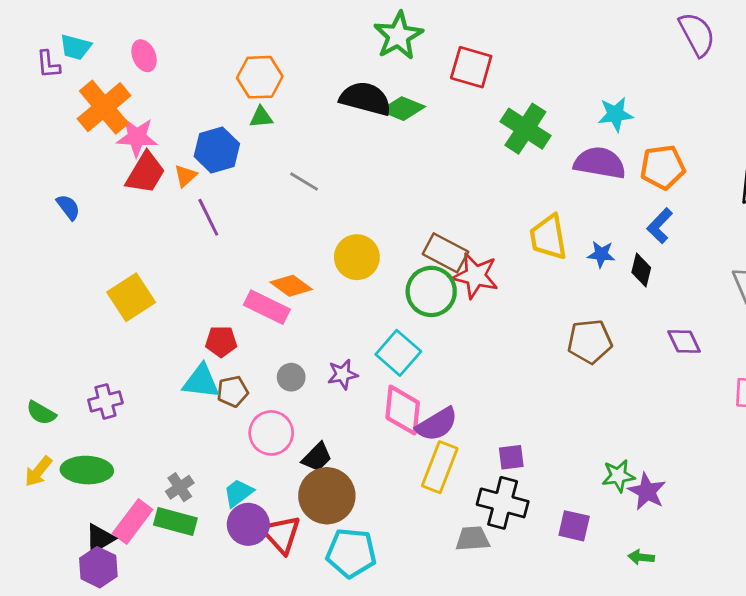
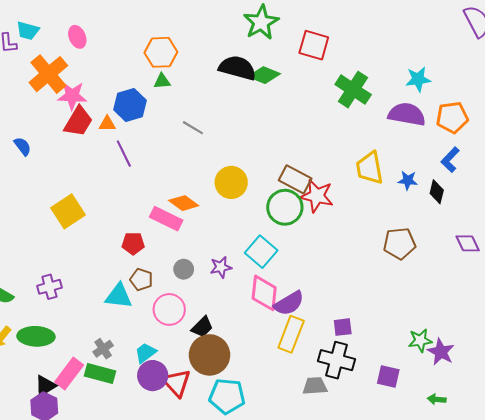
orange triangle: (185, 176) -> (107, 124), turned 42
cyan triangle: (201, 381) -> (119, 296), moved
brown pentagon: (233, 391) -> (141, 280), turned 30

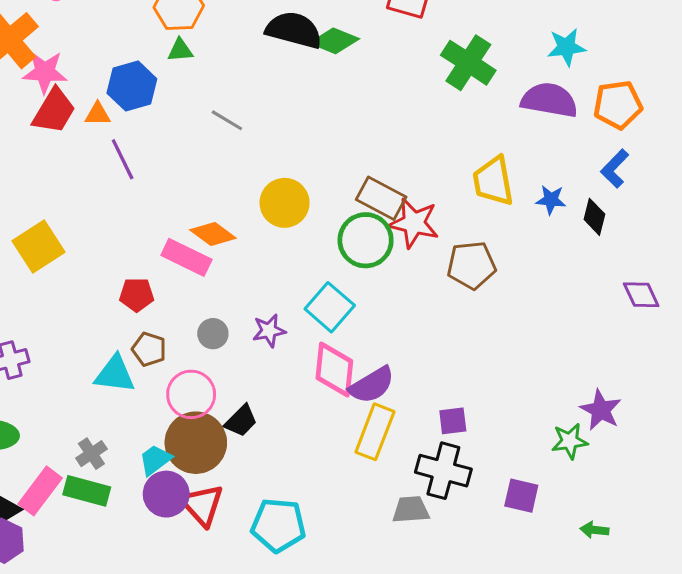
brown pentagon: (400, 243) -> (471, 265), moved
purple star: (441, 352) -> (601, 410), moved
brown circle: (209, 355) -> (196, 443), moved

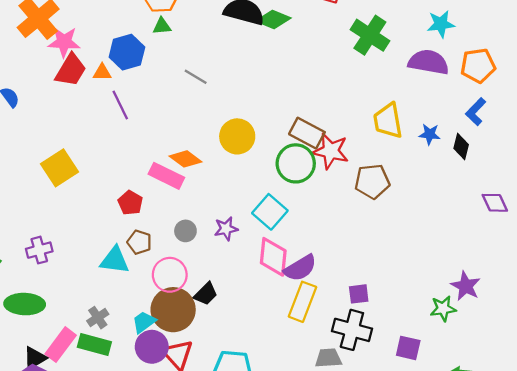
red pentagon: (137, 295) -> (130, 203), turned 30

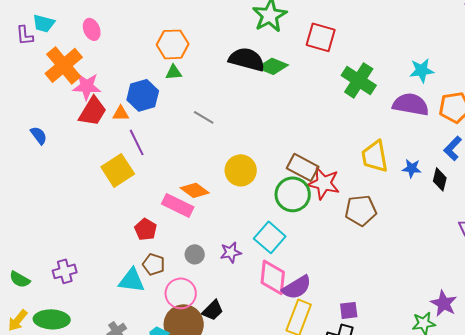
yellow square: (59, 168) -> (118, 170), moved

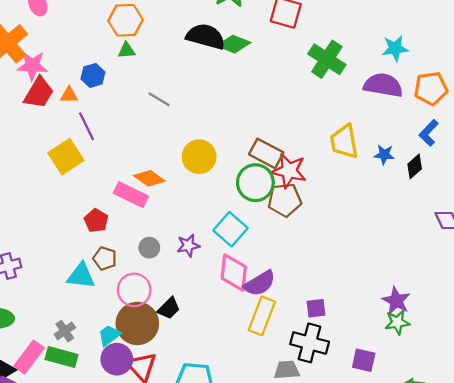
blue hexagon: (143, 95) -> (93, 75), size x0.7
black diamond: (440, 179) -> (415, 166), turned 35
brown pentagon: (361, 210) -> (285, 200), moved
purple star: (444, 303) -> (396, 301), moved

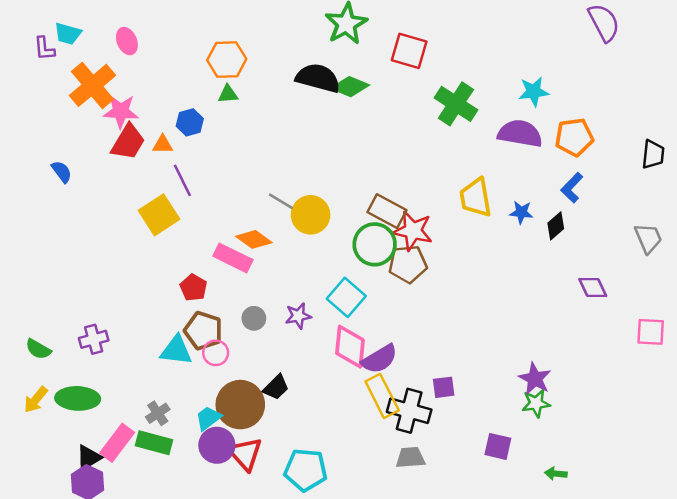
gray line: (159, 99) -> (281, 201), moved
brown pentagon: (105, 258) -> (203, 331), size x1.4
pink circle: (134, 290) -> (216, 353), moved, size x0.7
yellow rectangle: (262, 316) -> (382, 396), turned -48
black cross: (310, 343) -> (409, 411), moved

